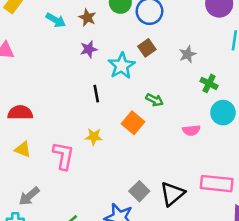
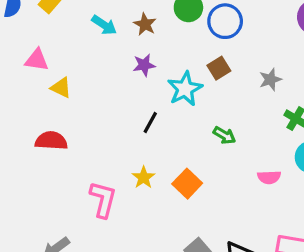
black line: (96, 94) -> (150, 122), turned 36
orange square: (133, 123) -> (187, 184), moved
yellow star: (94, 137) -> (144, 178), turned 30
yellow triangle: (23, 149) -> (61, 88), moved

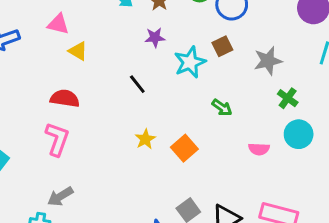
gray star: (270, 80) -> (268, 61), size x1.4
black line: (150, 122) -> (137, 84), moved, turned -72
pink L-shape: (103, 199) -> (57, 139), moved

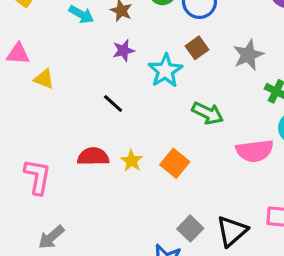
red semicircle: (65, 98) -> (93, 157), moved
green arrow: (222, 108) -> (208, 113), size x1.4
pink semicircle: (259, 149) -> (255, 151), size x1.6

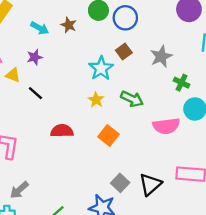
purple star: (123, 51) -> (35, 57), moved
black line: (113, 103) -> (35, 93), moved
red semicircle: (93, 157) -> (62, 131), moved
yellow star: (132, 161) -> (96, 100), moved

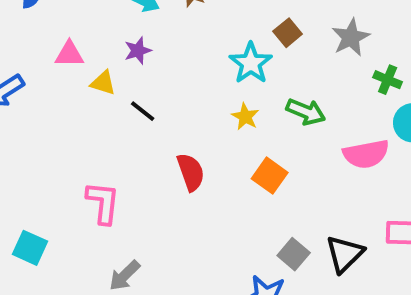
red semicircle: (62, 131) -> (191, 172), turned 75

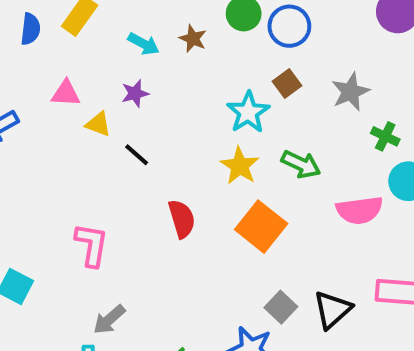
yellow star: (245, 117) -> (240, 166), size x1.4
orange square: (270, 176) -> (261, 227), size x1.4

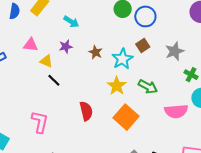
brown star: (193, 39) -> (96, 52), moved
black line: (137, 155) -> (54, 80), moved

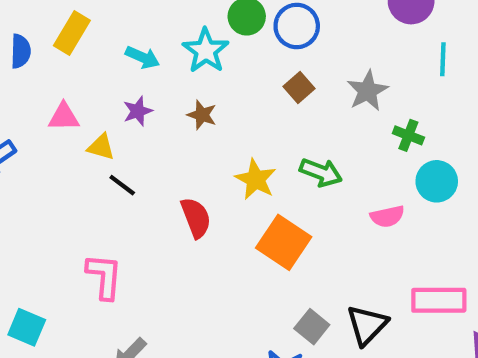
cyan star: (122, 59) -> (206, 51), moved
red semicircle: (86, 111) -> (196, 218), moved
pink semicircle: (176, 111) -> (387, 216), size x0.7

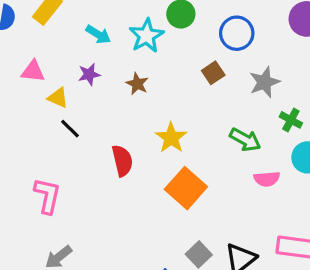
blue circle: (297, 26) -> (237, 33), moved
green arrow: (321, 172) -> (245, 140), moved

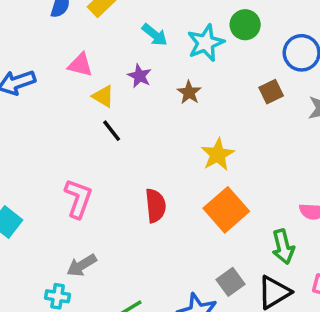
purple star: (89, 74) -> (139, 76), turned 30
green arrow: (245, 140) -> (283, 247), moved, turned 40
red semicircle: (122, 161) -> (156, 206), moved

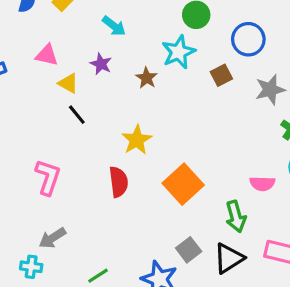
cyan star: (206, 43) -> (179, 52), moved
yellow star: (218, 154) -> (137, 140), moved

